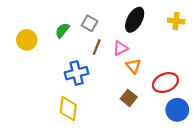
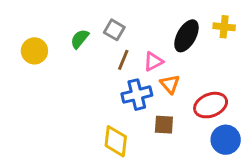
black ellipse: (135, 20) -> (186, 36), moved
blue cross: (77, 73) -> (137, 95), moved
brown square: (129, 98) -> (164, 125), turned -35
yellow diamond: (68, 109) -> (116, 141), moved

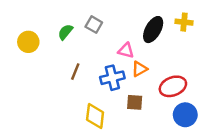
brown line: (123, 60) -> (75, 72), moved
pink triangle: (153, 61) -> (126, 51), turned 42
orange triangle: (170, 84) -> (140, 69), turned 42

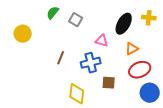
green semicircle: (65, 32) -> (53, 13), moved
orange triangle: (140, 69) -> (132, 49), moved

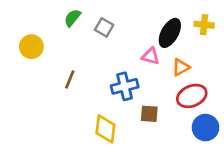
pink triangle: (102, 41) -> (151, 56), moved
brown line: (61, 58) -> (70, 80), moved

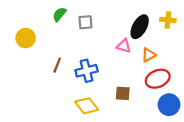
gray square: (104, 27) -> (85, 22), turned -35
blue cross: (125, 86) -> (87, 71), moved
yellow diamond: (105, 129) -> (87, 106), turned -45

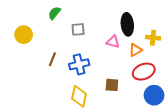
yellow cross: (168, 20) -> (153, 38), moved
gray square: (85, 22) -> (78, 29), moved
black ellipse: (140, 27) -> (127, 24), turned -35
yellow diamond: (87, 106) -> (79, 96), turned 50

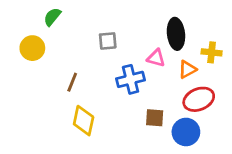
green semicircle: (54, 13) -> (52, 17), moved
blue cross: (79, 64) -> (130, 79), moved
blue circle: (154, 95) -> (186, 132), moved
yellow diamond: (79, 96) -> (84, 121), moved

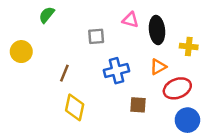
yellow circle: (32, 48) -> (21, 52), moved
pink triangle: (156, 58) -> (130, 20), moved
orange triangle: (187, 69) -> (158, 67), moved
blue circle: (186, 132) -> (187, 120), moved

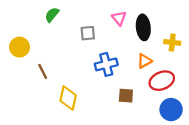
green semicircle: (47, 15) -> (52, 15), moved
pink triangle: (130, 20) -> (119, 18), turned 35
brown line: (64, 73) -> (43, 71), moved, turned -49

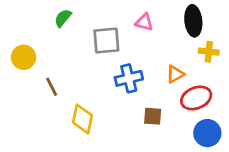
pink triangle: (119, 18) -> (144, 22), turned -35
black ellipse: (143, 27) -> (193, 21), moved
gray square: (88, 33) -> (106, 40), size x1.5

